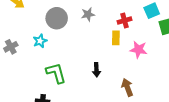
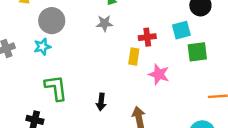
gray circle: (57, 18) -> (52, 21), moved
black arrow: (96, 70) -> (101, 102), moved

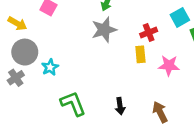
gray circle: (52, 21) -> (25, 52), moved
gray star: (104, 23) -> (104, 30), size x1.5

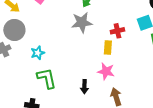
pink star: (169, 66) -> (106, 71), moved
cyan star: (50, 67) -> (38, 53), moved

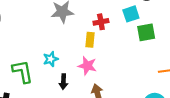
cyan star: (38, 53) -> (51, 59), moved

